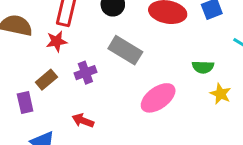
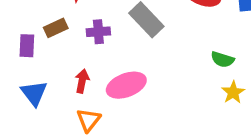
pink ellipse: (158, 98) -> (126, 85), moved
red arrow: (83, 121) -> (82, 81), turned 65

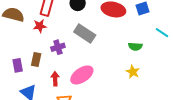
brown rectangle: (56, 28) -> (36, 60), moved, turned -40
yellow star: (233, 92) -> (133, 72), moved

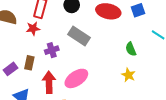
green semicircle: (135, 46) -> (131, 49), turned 64
purple rectangle: (18, 65) -> (11, 69), turned 64
red arrow: (55, 79) -> (49, 82), size x1.5

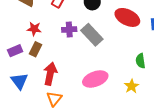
red star: (33, 28) -> (34, 29), moved
purple cross: (52, 50) -> (69, 30), moved
pink ellipse: (76, 78) -> (95, 79), moved

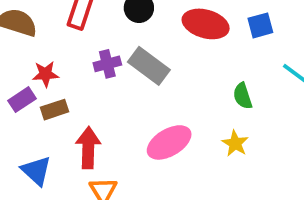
brown rectangle: (36, 49) -> (54, 110), turned 56
purple rectangle: (15, 51) -> (22, 100), moved

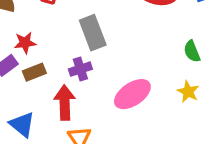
purple cross: (107, 64) -> (80, 69), moved
gray rectangle: (149, 66) -> (93, 33), moved, turned 36

